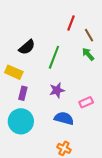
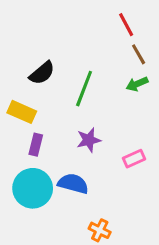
red line: (71, 23) -> (126, 25), moved, turned -49
green arrow: (88, 54) -> (137, 84), turned -72
blue semicircle: (64, 118) -> (73, 184), moved

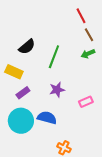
purple rectangle: (36, 145) -> (23, 93), turned 40

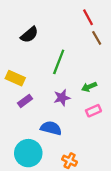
black semicircle: (27, 47) -> (29, 35), moved
green arrow: (88, 54) -> (89, 87), moved
cyan circle: (21, 121) -> (28, 153), moved

